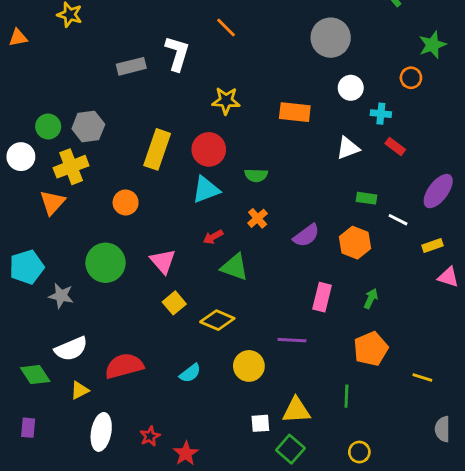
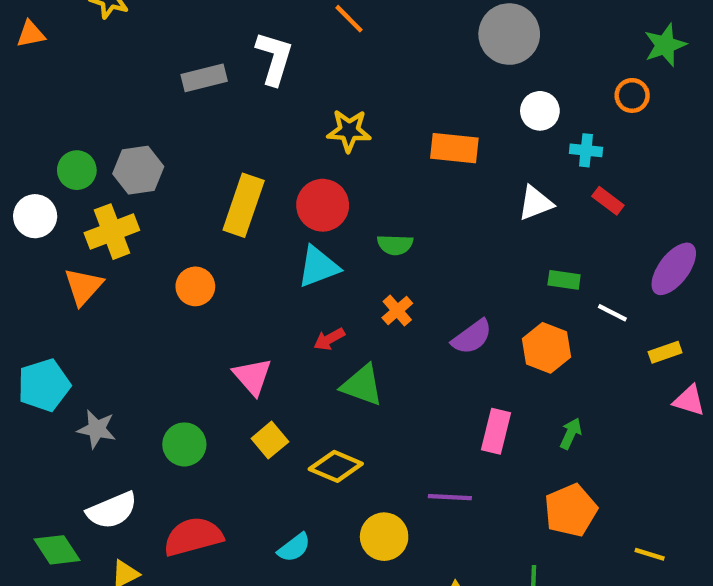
green circle: (106, 263) -> (184, 444), moved, size x0.7

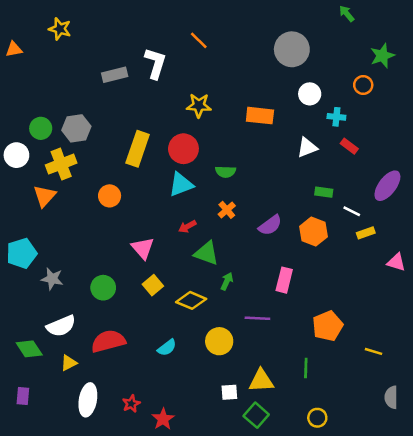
yellow rectangle: (665, 352) -> (366, 233), moved
green arrow: (571, 433) -> (227, 281), moved

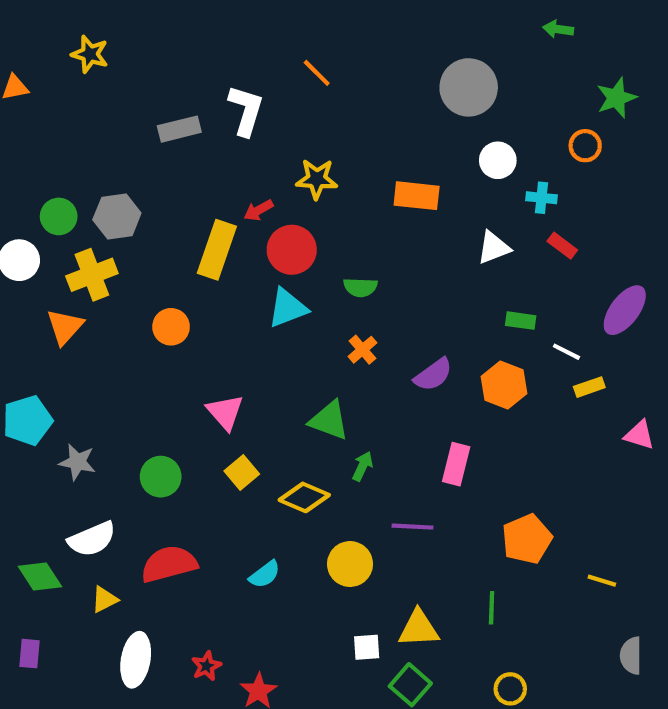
green arrow: (347, 14) -> (558, 29), turned -42
red arrow: (187, 226) -> (258, 210), moved

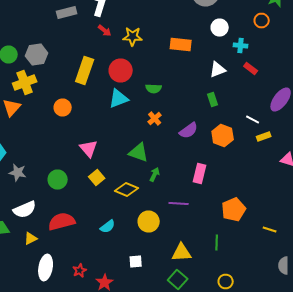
red arrow: (258, 210) -> (105, 30), moved, turned -112
green rectangle: (521, 321) -> (213, 100), moved, turned 64
white square: (367, 647) -> (136, 262), moved

